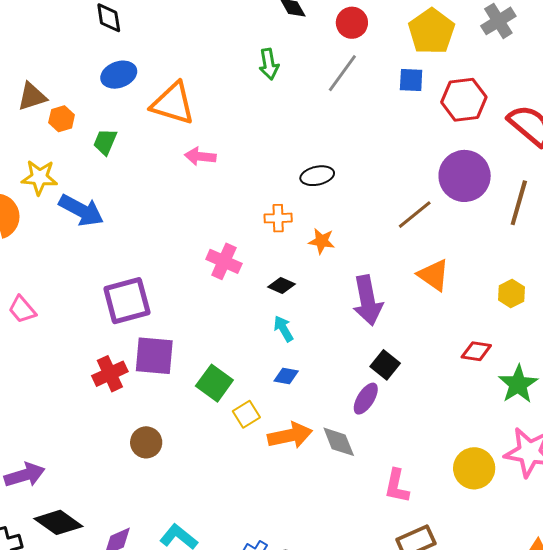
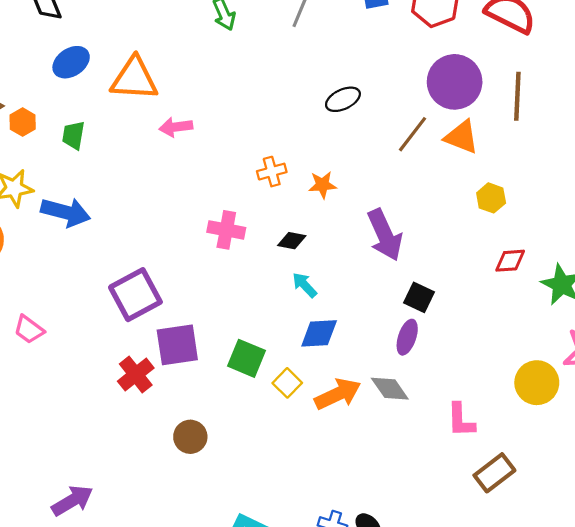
black ellipse: (317, 176) -> (343, 99), moved
orange triangle: (434, 275) -> (462, 137), moved
yellow hexagon: (511, 294) -> (491, 198), moved
blue diamond: (286, 376) -> (319, 333), size x1.5

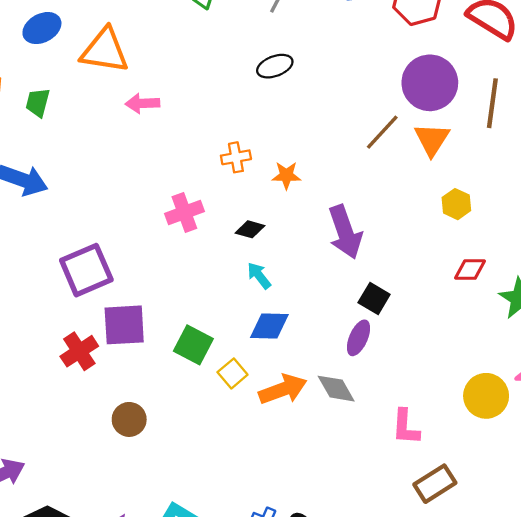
black ellipse: (343, 99) -> (275, 66), moved
orange triangle: (462, 137) -> (432, 139), turned 36
pink cross: (226, 230) -> (184, 212), turned -36

